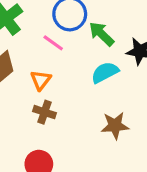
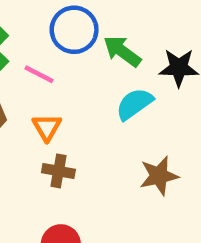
pink line: (53, 43) -> (39, 74), moved

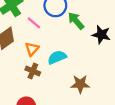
cyan semicircle: (134, 104) -> (57, 57), moved

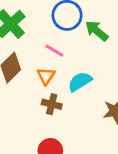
pink line: (34, 23) -> (54, 51), moved

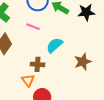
orange triangle: (46, 76) -> (28, 80), moved

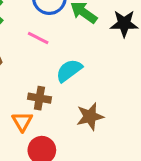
brown star: (83, 62) -> (90, 116), moved

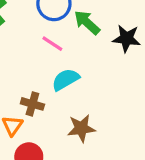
pink line: (38, 38) -> (52, 44), moved

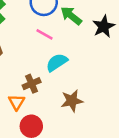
black star: (127, 38) -> (104, 26), turned -30
brown cross: (32, 104) -> (32, 84), turned -36

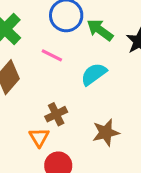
pink line: (45, 34) -> (52, 55), moved
cyan semicircle: (57, 62) -> (94, 74), moved

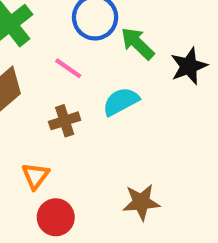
brown cross: (56, 114) -> (65, 121), moved
brown star: (106, 133) -> (141, 202), moved

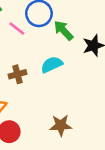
pink line: (68, 68) -> (17, 29), moved

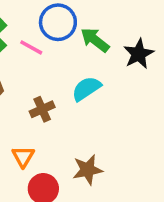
brown star: (61, 125) -> (88, 170), moved

